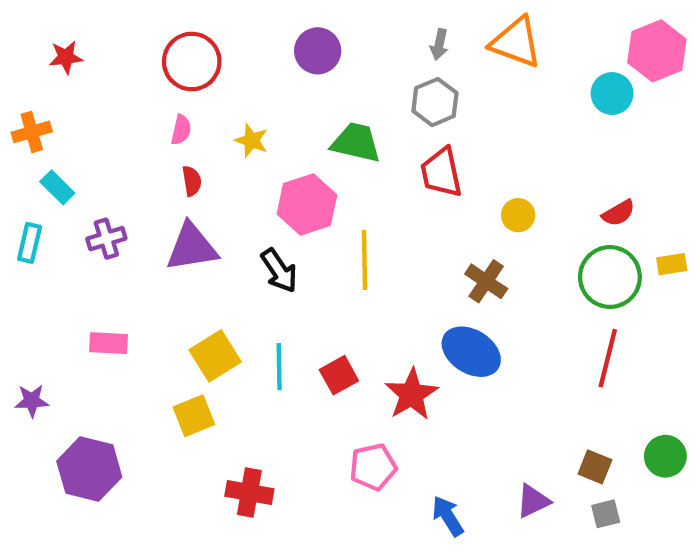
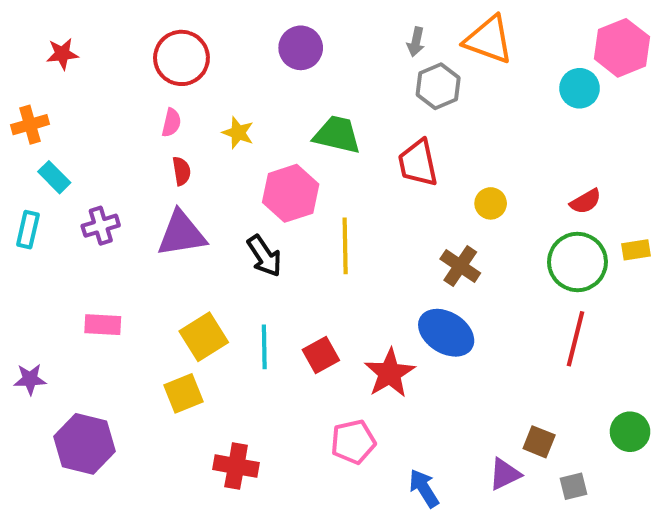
gray hexagon: (435, 102) -> (438, 86), moved
brown square: (595, 467) -> (539, 442), moved

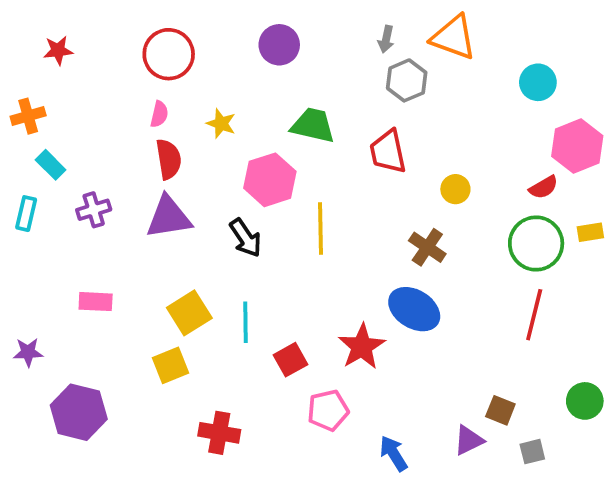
pink hexagon: (622, 48) -> (577, 146), moved
red semicircle: (181, 171) -> (169, 159), size x1.5
red square: (321, 355) -> (290, 360), moved

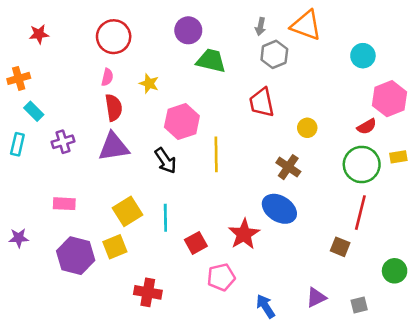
green trapezoid: (313, 125) -> (211, 61), moved
brown square: (500, 410) -> (340, 247), moved
purple hexagon: (79, 412) -> (76, 256), moved

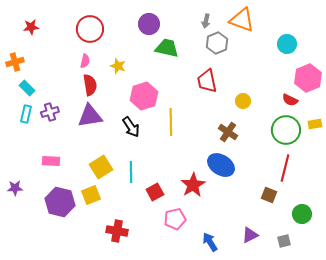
red semicircle: (367, 127) -> (290, 100), turned 56
cyan rectangle: (17, 144) -> (26, 114), moved
green circle: (395, 271) -> (302, 214), moved

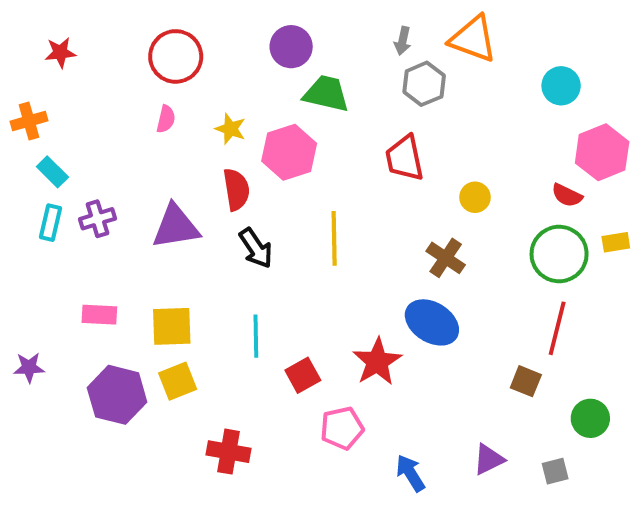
red semicircle: (90, 85) -> (236, 189), moved
pink hexagon: (144, 96) -> (289, 152), moved
yellow square: (101, 167) -> (172, 326), moved, turned 30

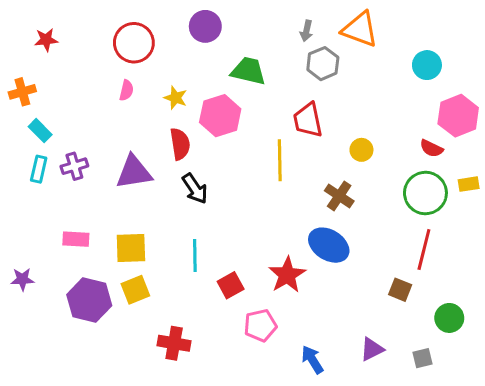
purple circle: (291, 47) -> (205, 26), moved
yellow line: (334, 238) -> (280, 160), moved

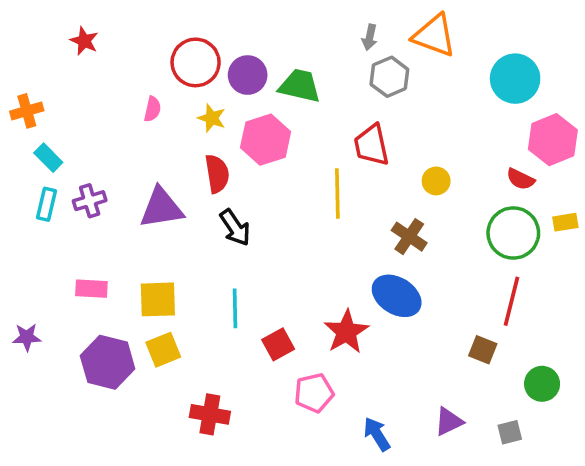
purple circle: (205, 26) -> (248, 75), moved
red star: (46, 40) -> (84, 41), moved, turned 30
red circle: (134, 43) -> (196, 62), moved
cyan circle: (427, 65) -> (515, 79), size x1.4

